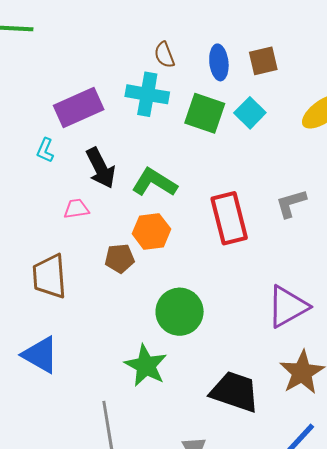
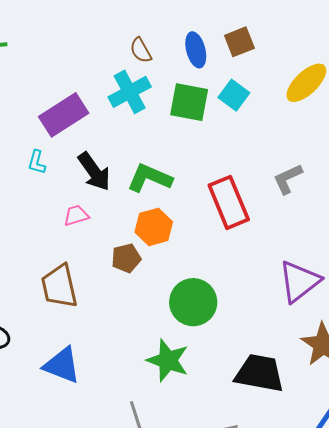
cyan cross: (147, 94) -> (130, 92), turned -30

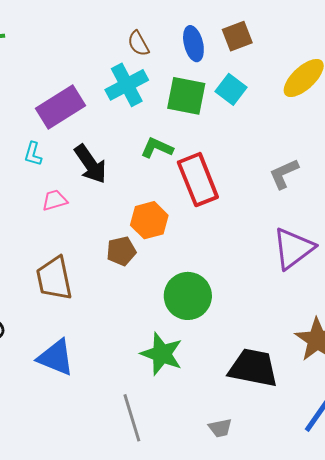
green L-shape: (150, 178) -> (157, 148), moved, size x0.7
red rectangle: (229, 202) -> (198, 180), moved
pink trapezoid: (76, 215) -> (55, 200), moved
purple triangle: (299, 281) -> (293, 248), moved

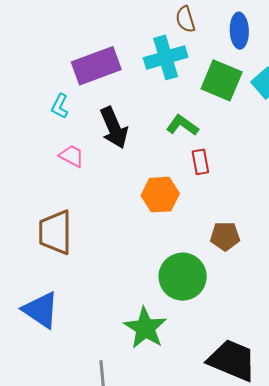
red rectangle: (198, 180) -> (200, 162), moved, size x0.5
pink trapezoid: (55, 200) -> (72, 156), turned 32
brown pentagon: (121, 251) -> (225, 236), moved

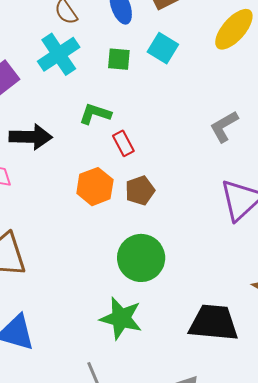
green square: (222, 80) -> (119, 59), size x0.6
black arrow: (114, 128) -> (31, 137), turned -48
brown pentagon: (225, 236) -> (140, 190), moved

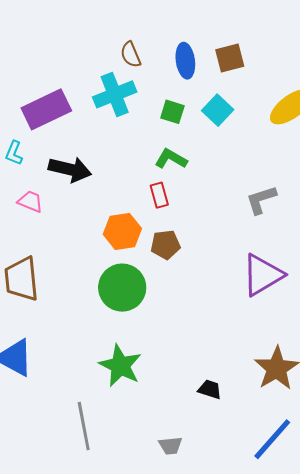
green L-shape: (95, 114) -> (171, 159), moved
green circle: (141, 258) -> (122, 288), moved
black trapezoid: (214, 323) -> (210, 389), size x0.5

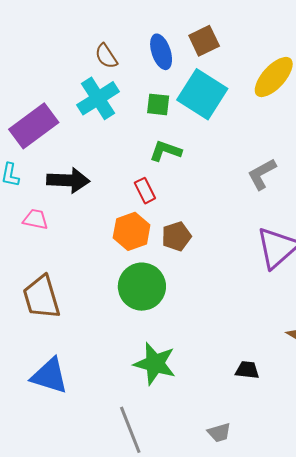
cyan square: (218, 110) -> (202, 94), size x1.6
red rectangle: (159, 195) -> (145, 191), moved

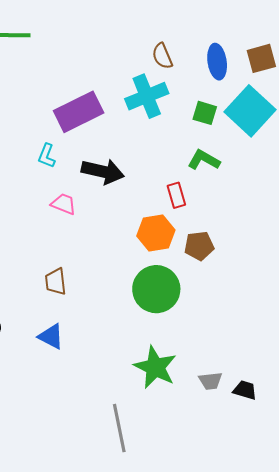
brown trapezoid: (41, 297) -> (56, 282), size x0.6
blue triangle: (50, 376) -> (51, 336), moved, size x0.7
gray trapezoid: (219, 433) -> (210, 381), moved

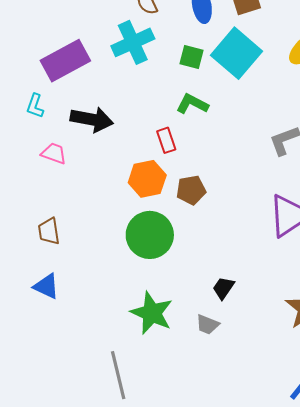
gray trapezoid: (210, 381) -> (207, 324), turned 30
black trapezoid: (245, 390) -> (223, 288), moved, turned -70

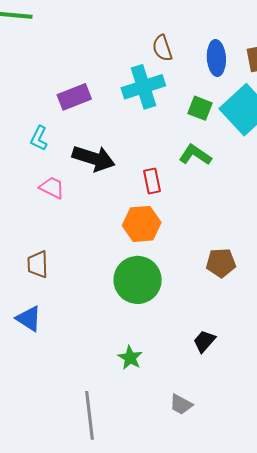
purple rectangle: (65, 61) -> (74, 97), size x0.7
red rectangle: (166, 140) -> (152, 181), moved
brown pentagon: (191, 190) -> (221, 263), moved
green star: (152, 313) -> (130, 358), size x0.6
gray trapezoid: (207, 324) -> (181, 405), moved

